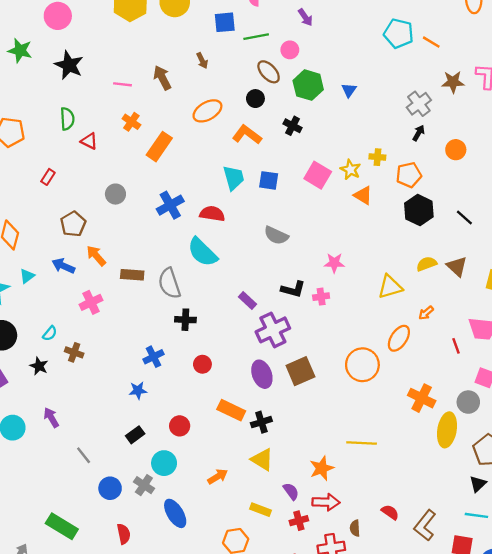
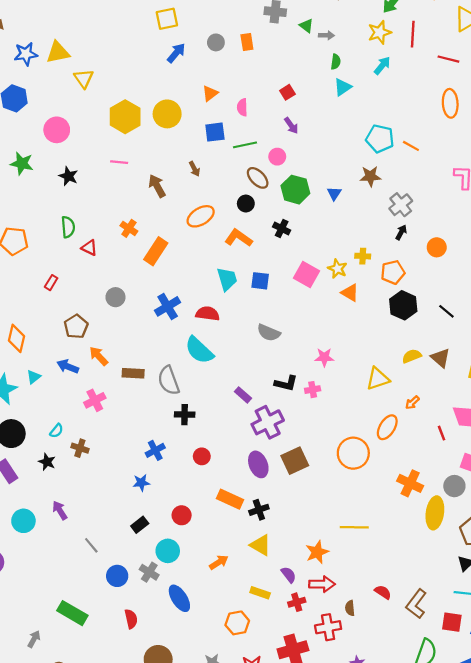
black star: (69, 65) -> (68, 176), size x0.7
brown star: (453, 82) -> (370, 176), moved
pink line: (122, 84) -> (119, 162), moved

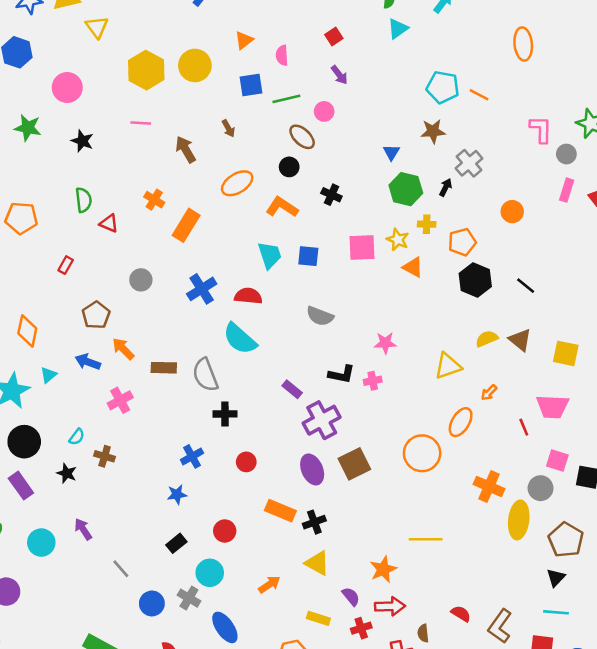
green hexagon: (295, 190) -> (406, 189), moved
black arrow: (401, 232) -> (446, 187), moved
pink square: (307, 275) -> (362, 247), turned -30

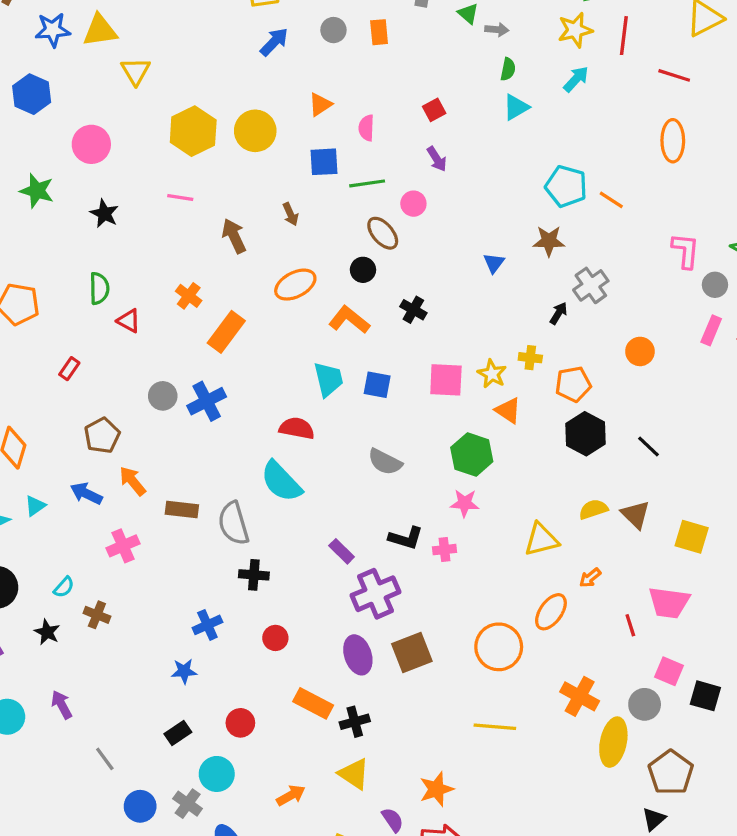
green hexagon: (406, 189) -> (472, 455), moved
blue cross: (202, 289) -> (207, 401), moved
yellow line: (426, 539) -> (495, 727), moved

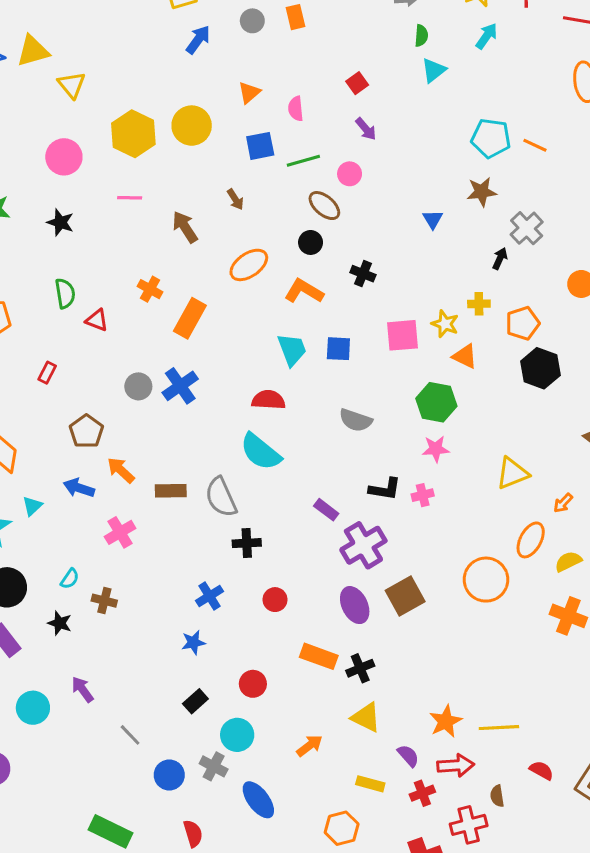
pink circle: (91, 144) -> (64, 157), moved
yellow semicircle: (593, 509) -> (568, 562), moved
yellow line: (495, 727) -> (499, 728), moved

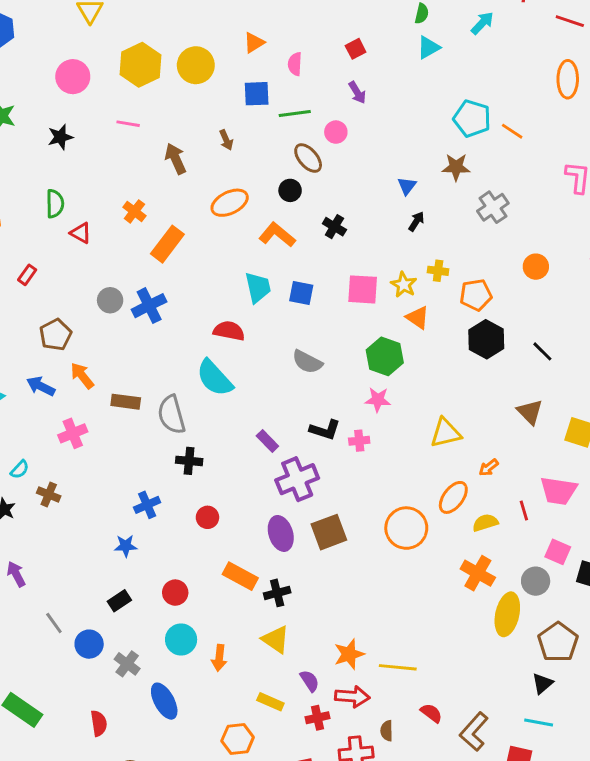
black star: (60, 222) -> (60, 137), turned 30
black arrow: (500, 259) -> (416, 221), moved
cyan circle: (237, 735) -> (181, 639), moved
orange arrow: (310, 746) -> (219, 658), turned 125
blue circle: (169, 775) -> (89, 644), moved

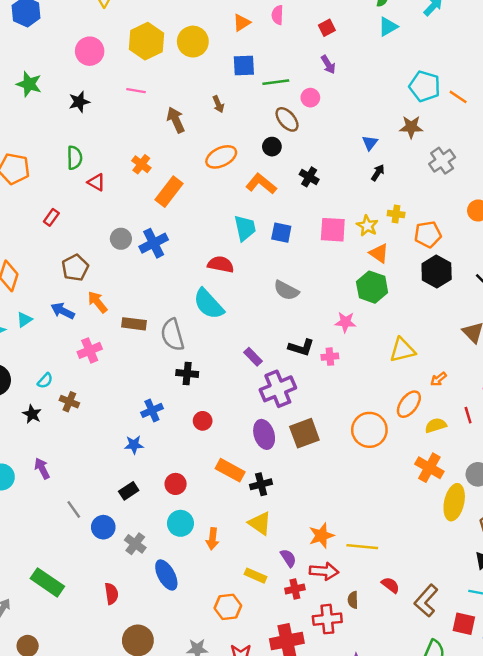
pink semicircle: (295, 64) -> (278, 15), moved
green hexagon: (385, 356) -> (372, 287), moved

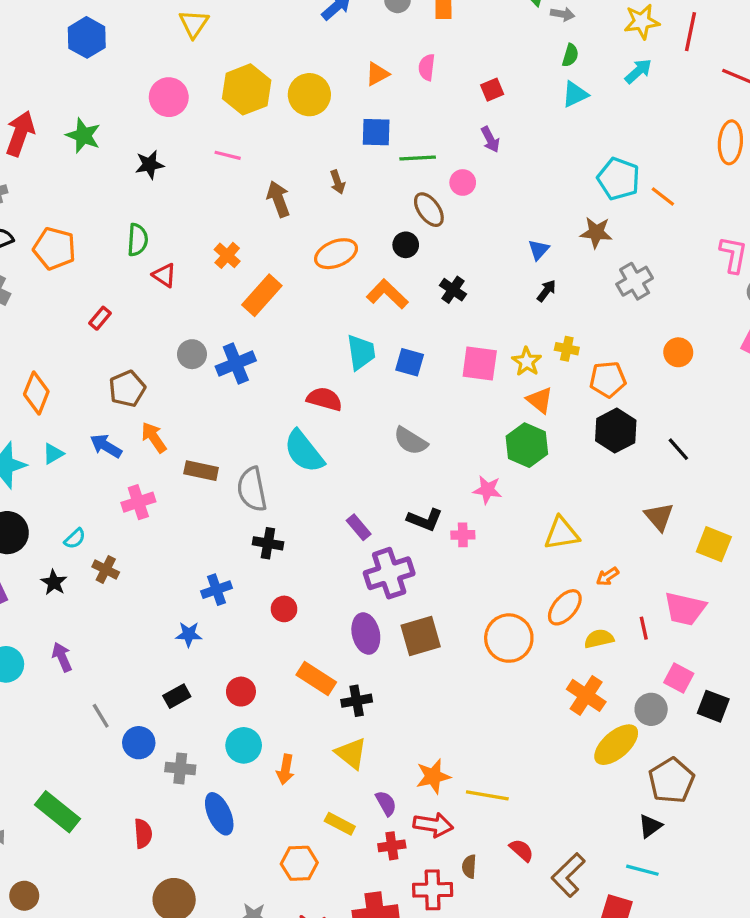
yellow ellipse: (454, 502) -> (616, 745), turned 32
gray cross: (135, 544) -> (180, 768), turned -35

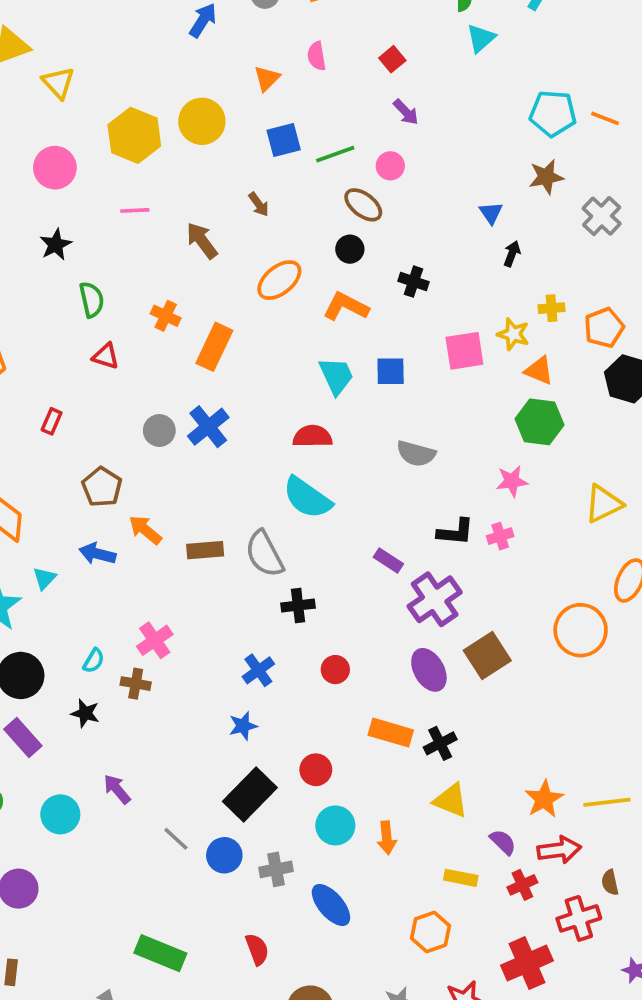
green semicircle: (138, 240) -> (92, 300), moved
pink cross: (138, 502) -> (155, 640), moved
black rectangle: (177, 696) -> (250, 795), size x1.8

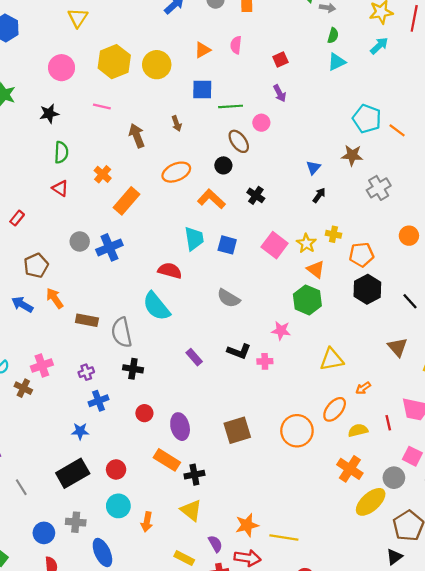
pink square: (464, 351) -> (275, 245), turned 30
purple cross: (435, 599) -> (86, 372), moved, size x0.5
purple ellipse: (429, 670) -> (180, 427), moved
blue circle: (224, 855) -> (44, 533), moved

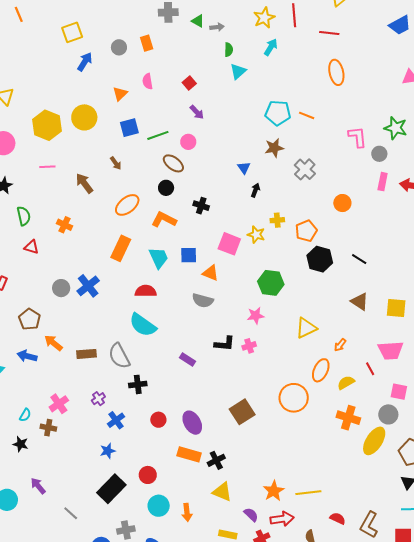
orange rectangle: (126, 201) -> (121, 248), moved
orange triangle: (316, 269) -> (211, 273), moved

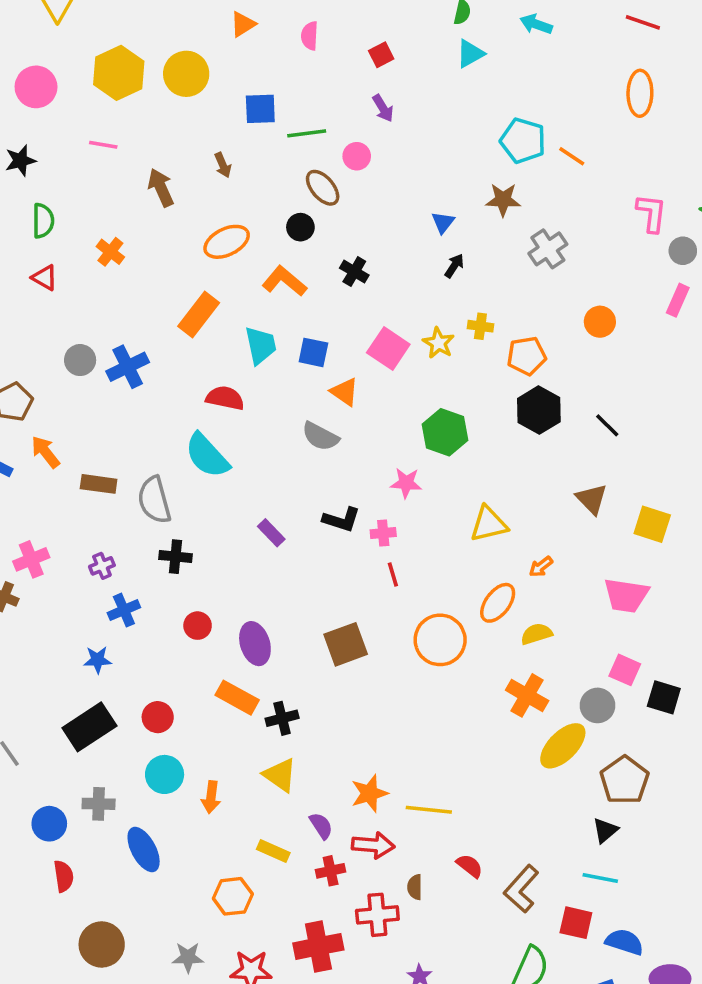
cyan arrow: (271, 47) -> (536, 24), turned -114
orange triangle: (120, 94) -> (243, 24), moved
red line: (370, 369) -> (393, 575), moved

